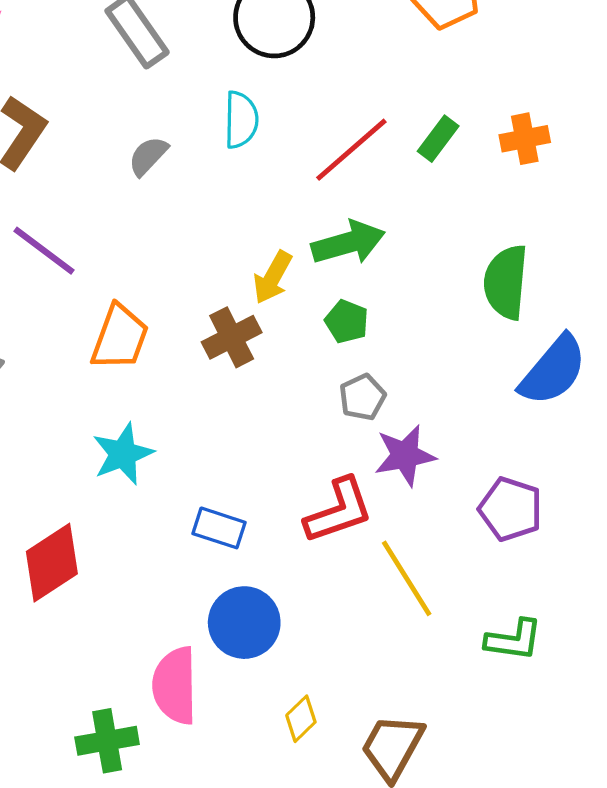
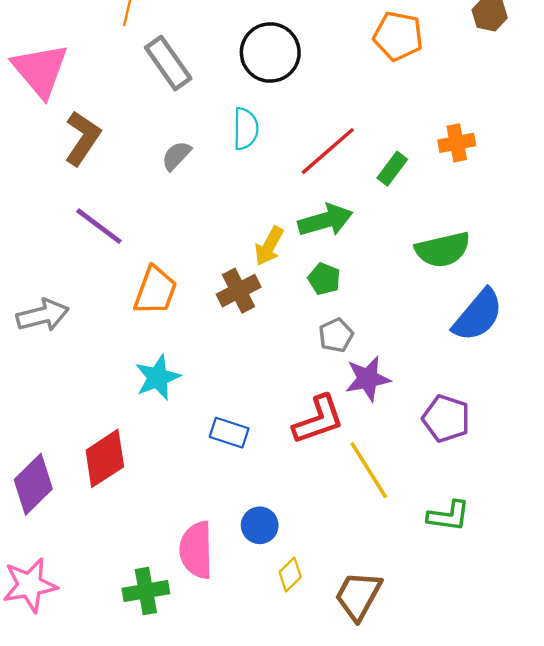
green rectangle: (438, 139) -> (392, 169), moved
green semicircle: (506, 282) -> (443, 250), turned -108
blue circle: (244, 623) -> (260, 525), moved, size x0.7

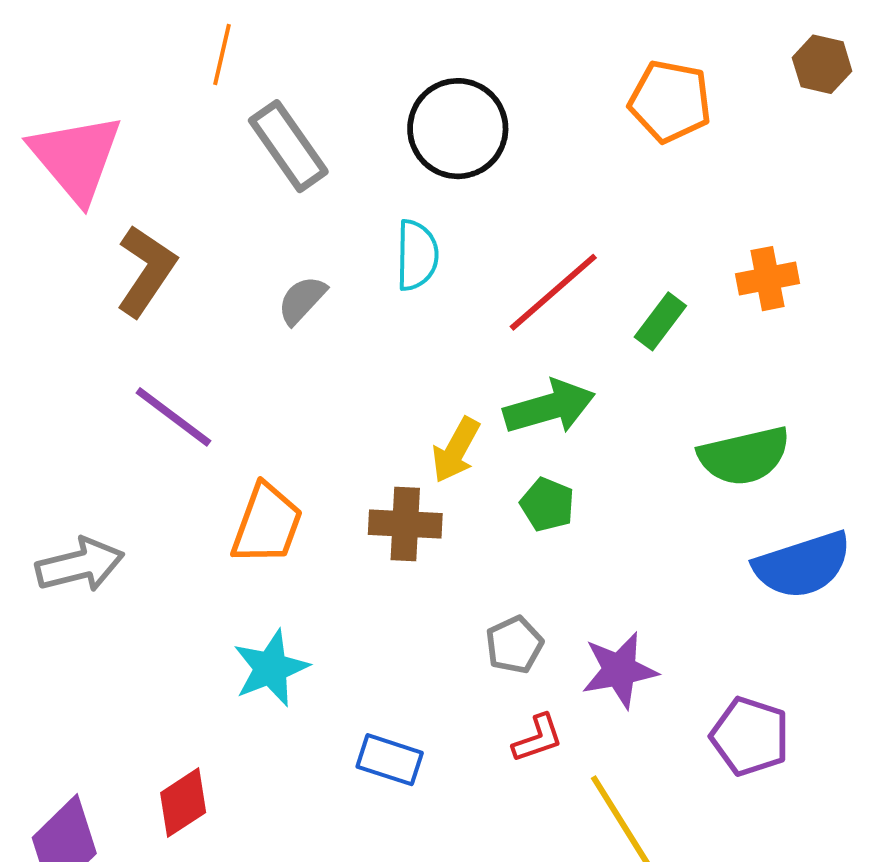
brown cross: (239, 291) -> (405, 524), turned 30
blue semicircle: (478, 315) -> (803, 565), turned 32
gray pentagon: (336, 335) -> (514, 645), moved
red L-shape: (318, 420) -> (538, 738), size x0.6
red diamond: (105, 458) -> (183, 803), size x0.7

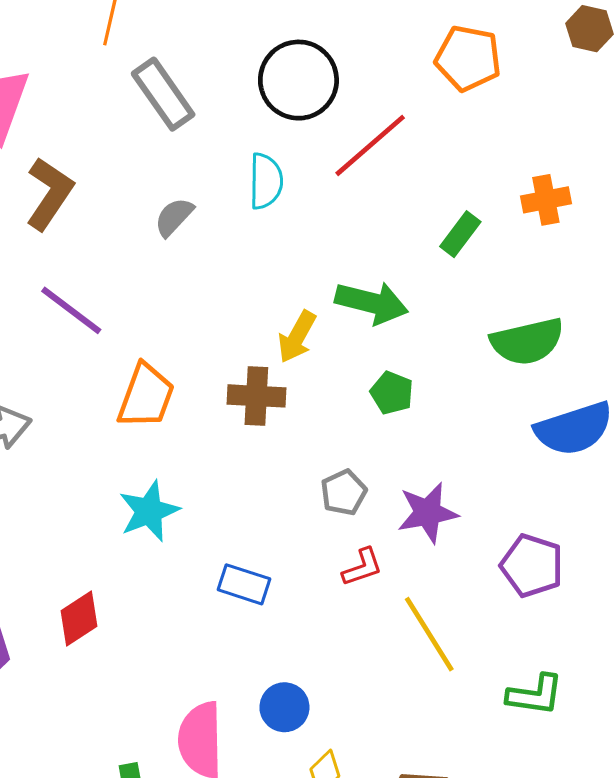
red line: (553, 292) -> (370, 145), moved
green arrow: (549, 407) -> (372, 303), turned 30
green pentagon: (547, 505) -> (392, 393), moved

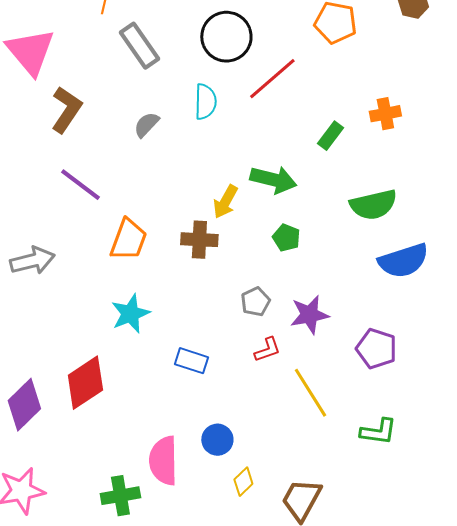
red diamond: (79, 619) -> (85, 383), size x1.5

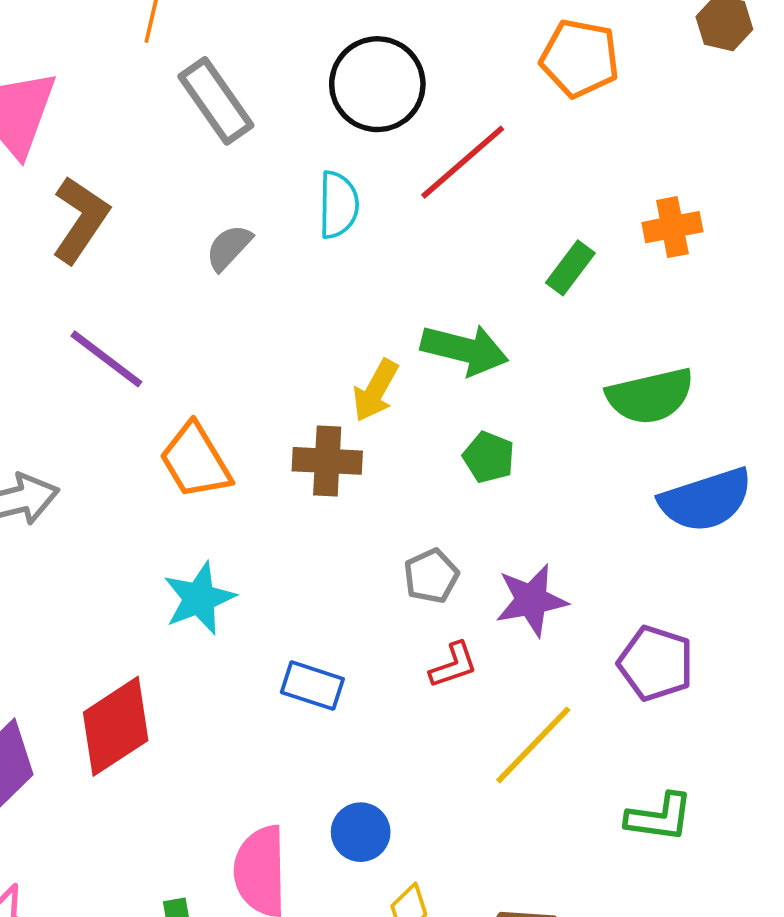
orange trapezoid: (128, 240) -> (195, 461), turned 129
yellow line: (310, 393) -> (533, 745), turned 76

